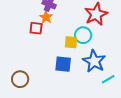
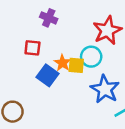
orange star: (46, 17) -> (62, 63), moved
blue square: (63, 64) -> (47, 75), moved, turned 30

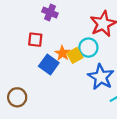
yellow square: (76, 65) -> (75, 55), turned -35

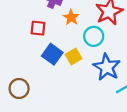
orange star: (62, 53) -> (71, 17), moved
yellow square: (75, 55) -> (74, 57), moved

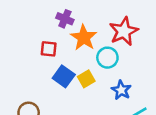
orange star: (71, 17) -> (84, 38), size x1.5
blue star: (107, 67) -> (121, 90), size x0.7

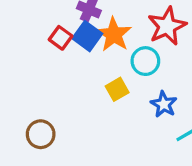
red square: (49, 49) -> (61, 38), moved, turned 30
blue square: (64, 76) -> (87, 36), moved

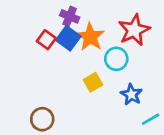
brown circle: (41, 134) -> (42, 119), moved

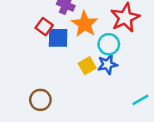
blue square: (68, 38) -> (58, 38), moved, turned -35
blue star: (131, 95) -> (107, 64), moved, turned 30

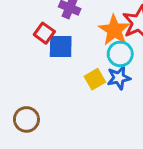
orange star: (85, 24) -> (114, 30), moved
brown circle: (40, 100) -> (26, 119), moved

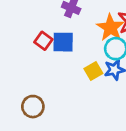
red square: (44, 33) -> (43, 41), moved

